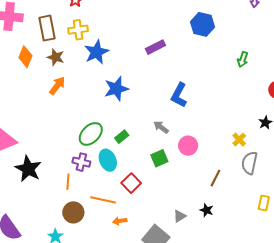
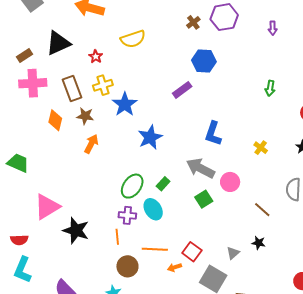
blue hexagon: (203, 24) -> (204, 61), moved
gray arrow: (161, 127) -> (200, 168), size x1.8
yellow cross: (239, 140) -> (261, 148), moved
brown line: (215, 178) -> (262, 210), turned -66
red square: (131, 183) -> (192, 252), moved

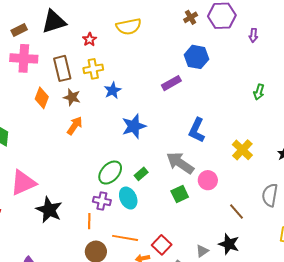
purple arrow: (273, 28) -> (253, 35), moved
blue star: (125, 104) -> (113, 90), size x0.7
yellow cross: (261, 148) -> (242, 150), size x1.5
black star: (259, 243) -> (229, 244), size x1.5

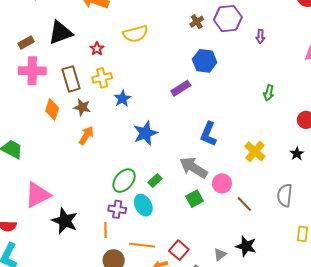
brown line: (236, 212) -> (244, 204), moved

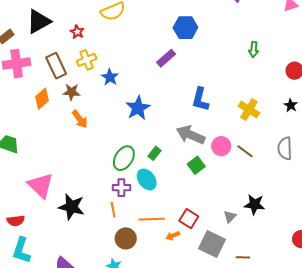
orange diamond: (52, 109) -> (42, 99), turned 40
orange arrow: (86, 135) -> (80, 119), turned 120
pink triangle: (38, 195) -> (41, 185), turned -40
brown line: (244, 204) -> (245, 151), moved

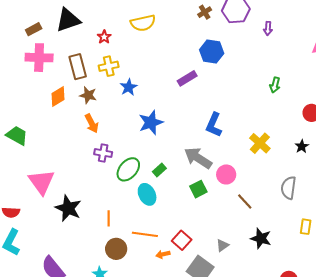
brown line: (245, 151) -> (245, 202), moved
purple cross: (121, 188) -> (103, 153), moved
black star: (255, 205) -> (261, 238), moved

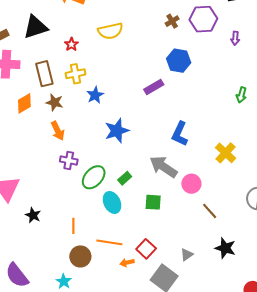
green square: (198, 189) -> (153, 202), moved, turned 30
black star: (68, 208) -> (33, 215), size x0.6

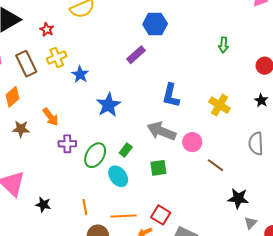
brown star: (55, 102) -> (21, 129), moved
gray triangle: (187, 255) -> (251, 223), moved

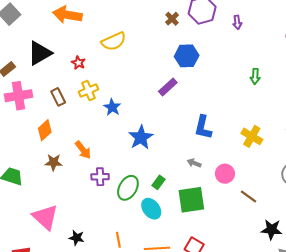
brown rectangle: (26, 64) -> (58, 97), size x0.7
gray arrow: (161, 131) -> (194, 163), size x0.5
green square: (158, 168) -> (191, 200), size x1.6

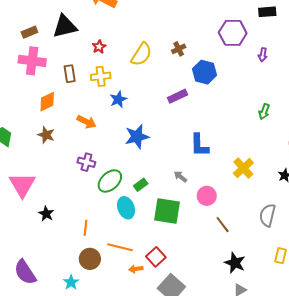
brown cross: (172, 19) -> (179, 49), moved
yellow semicircle: (114, 41) -> (141, 54), moved, turned -50
blue L-shape: (203, 127) -> (199, 145), turned -30
orange arrow: (83, 150) -> (87, 122), moved, turned -42

